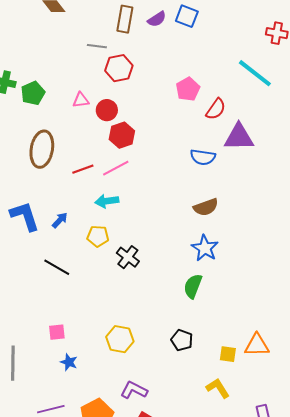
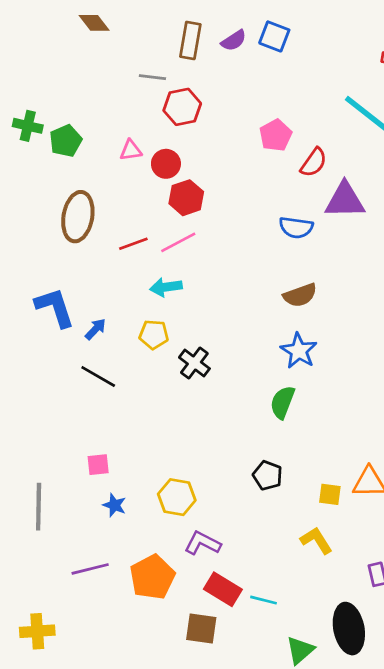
blue arrow: (60, 220) -> (96, 329), moved
yellow hexagon: (120, 339) -> (177, 497), moved

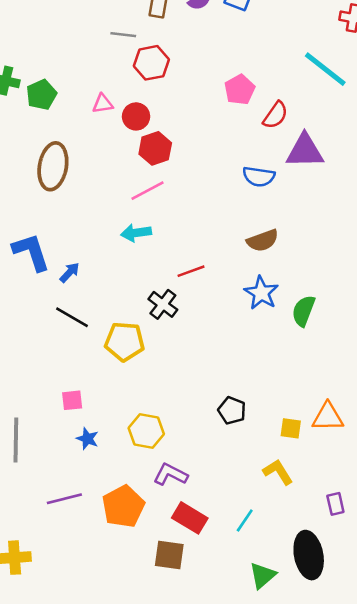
red line: (133, 244) -> (191, 271), moved
yellow pentagon: (154, 335) -> (125, 341), moved, size x1.4
green semicircle: (282, 402) -> (304, 311), moved
cyan line: (264, 600) -> (245, 520), moved, turned -70

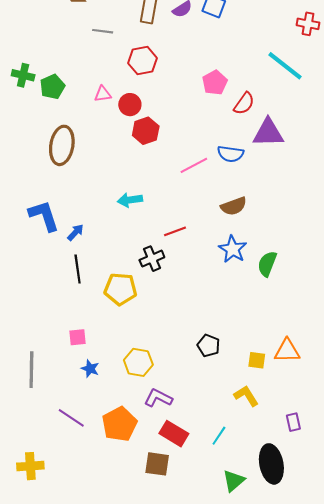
gray line: (123, 35) -> (103, 31), moved
pink line: (148, 191) -> (194, 165), moved
black cross: (163, 304) -> (152, 259), turned 30
black line: (72, 317) -> (78, 269), turned 52
purple line: (64, 499) -> (71, 418), turned 48

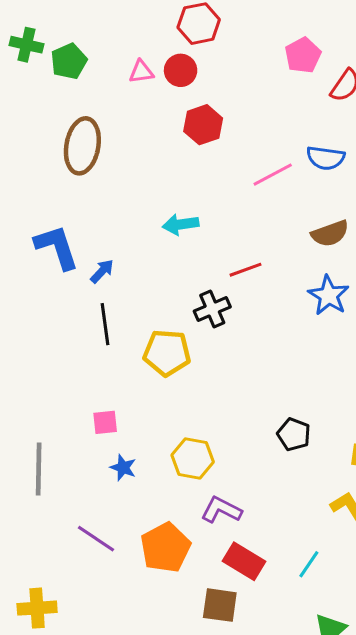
red circle: (130, 105) -> (181, 70), moved

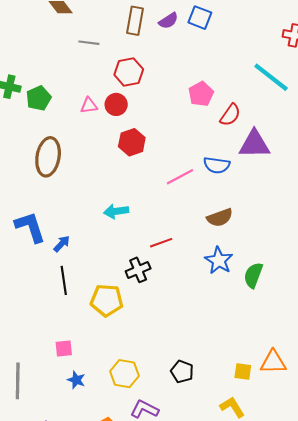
black pentagon: (294, 434) -> (182, 372), moved

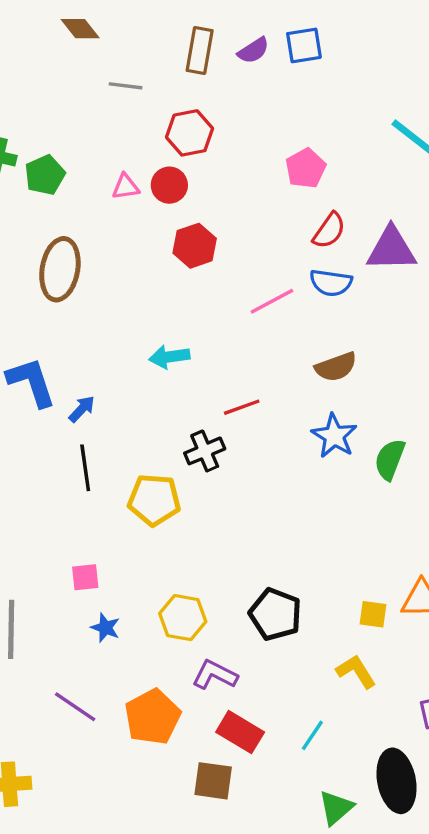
blue square: (200, 18) -> (304, 45), turned -30
red semicircle: (230, 115) -> (329, 231), moved
black pentagon: (182, 372) -> (275, 614), size x1.4

